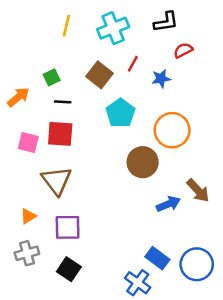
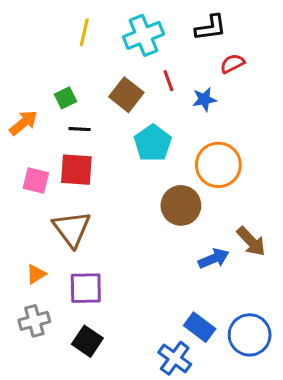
red line: (133, 64) -> (168, 81), turned -49

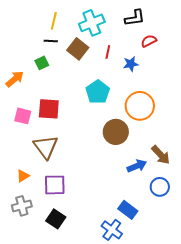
red line: (168, 81) -> (108, 52), turned 32
brown square: (126, 95) -> (78, 49), moved
black line: (80, 129) -> (51, 41), moved
blue circle: (250, 335) -> (160, 187), moved, size x0.7

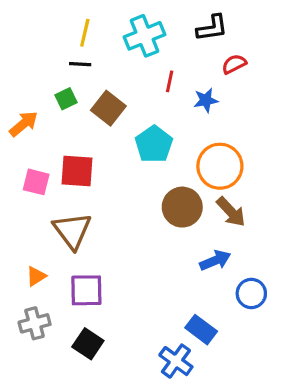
brown square: (78, 49) -> (108, 108), moved
brown arrow: (161, 155) -> (231, 212), moved

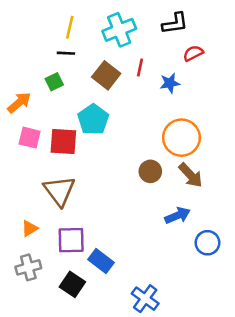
brown square: (108, 108) -> (106, 75), moved
cyan pentagon: (154, 144) -> (93, 119), moved
pink square: (36, 182) -> (30, 138), moved
brown circle: (182, 207) -> (150, 171), size x0.7
blue rectangle: (201, 330) -> (101, 261), moved

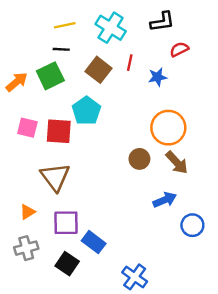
yellow line: (70, 27) -> (65, 25), turned 65
cyan cross: (119, 30) -> (111, 28), turned -36
green square: (54, 82) -> (50, 76), size x1.6
orange arrow: (19, 103) -> (17, 82), moved

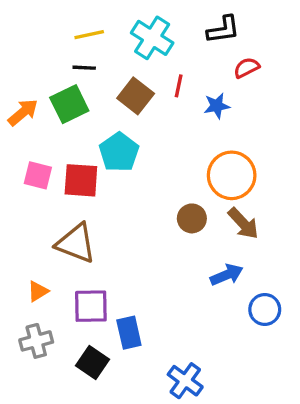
brown triangle: (55, 177) -> (76, 243), turned -32
blue rectangle: (94, 242) -> (129, 333), turned 40

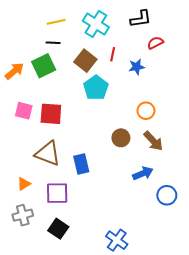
cyan pentagon: (119, 152) -> (96, 88), moved
orange circle: (232, 175) -> (146, 111), size x0.6
blue rectangle: (129, 333) -> (81, 164), moved

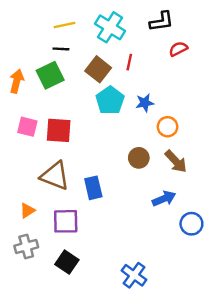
blue star: (137, 67) -> (145, 103), moved
orange arrow: (14, 71) -> (17, 81), turned -36

